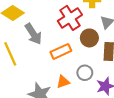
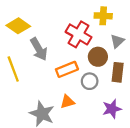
red cross: (70, 18) -> (79, 34), turned -30
gray circle: (85, 73) -> (90, 81), moved

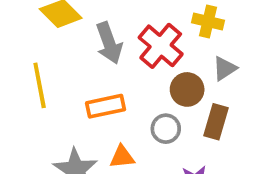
gray arrow: (39, 49) -> (109, 43), moved
orange rectangle: (67, 69) -> (106, 106), moved

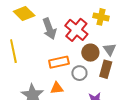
gray triangle: (225, 68) -> (110, 49), moved, turned -32
orange rectangle: (106, 106) -> (59, 62), moved

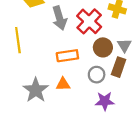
gray circle: (79, 73) -> (97, 75), moved

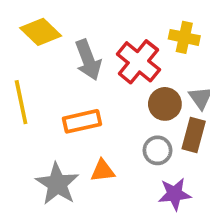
orange rectangle: (67, 56) -> (82, 121), moved

